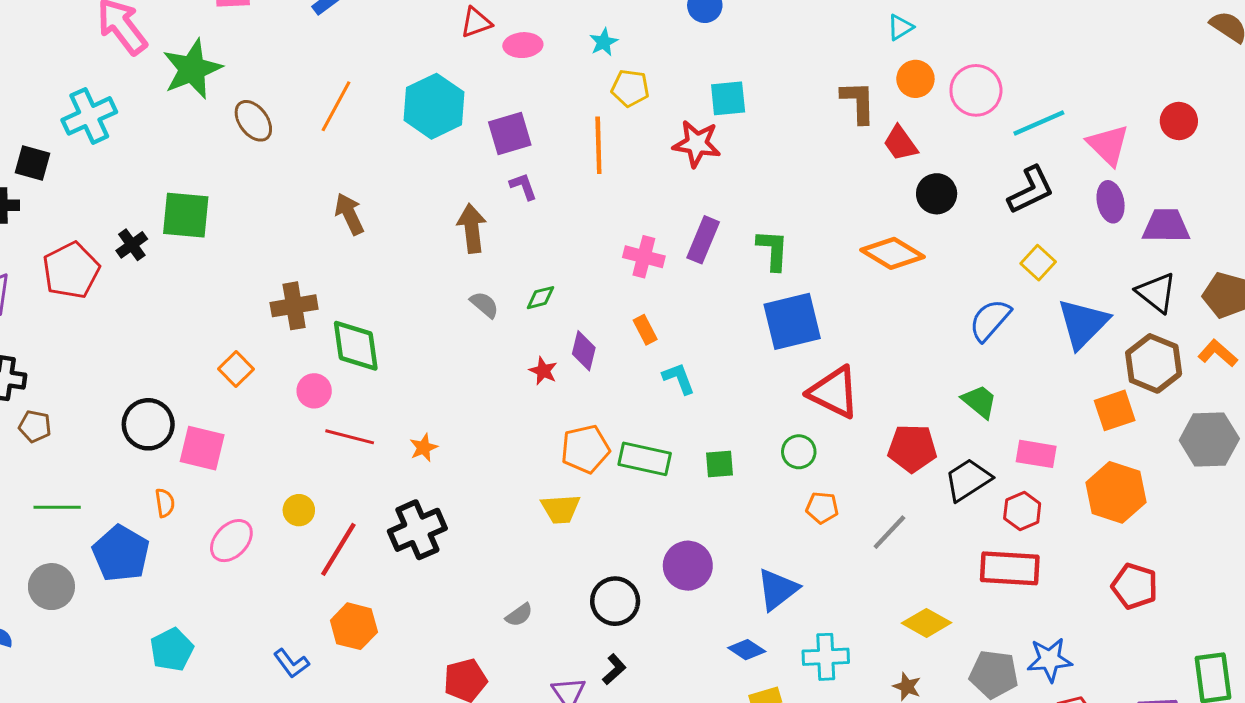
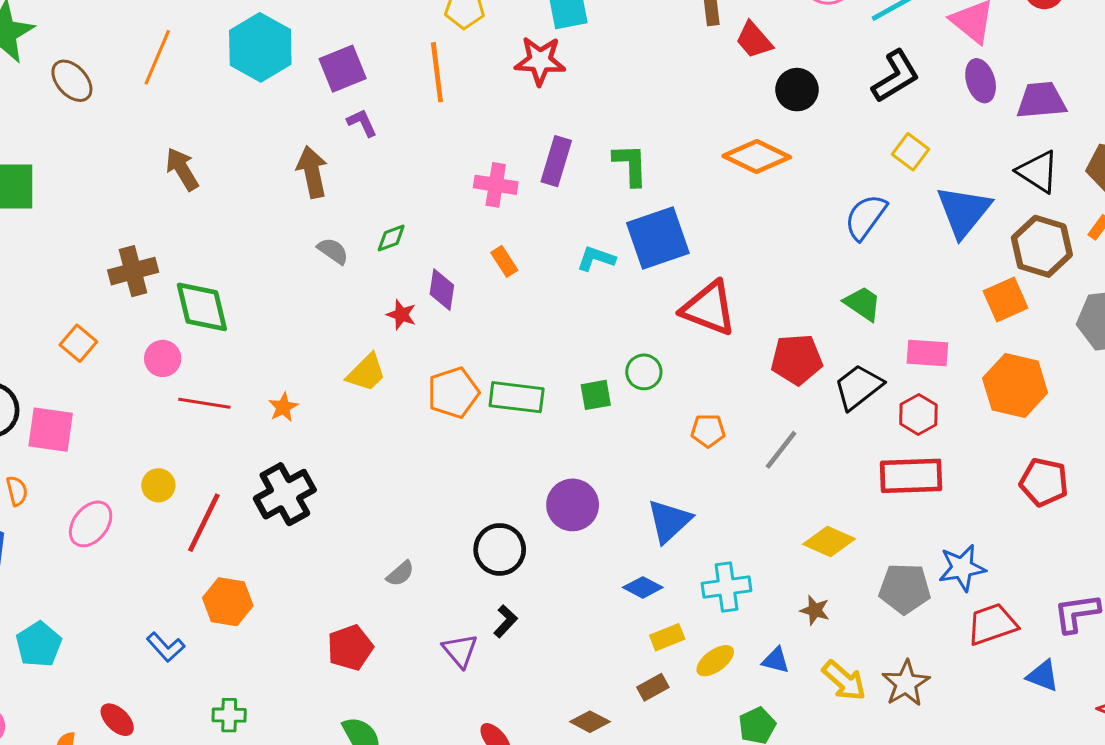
cyan L-shape: (679, 378) -> (596, 259), moved, turned -45
green circle: (799, 452) -> (644, 372), moved
yellow trapezoid: (561, 509) -> (366, 373), moved, turned -36

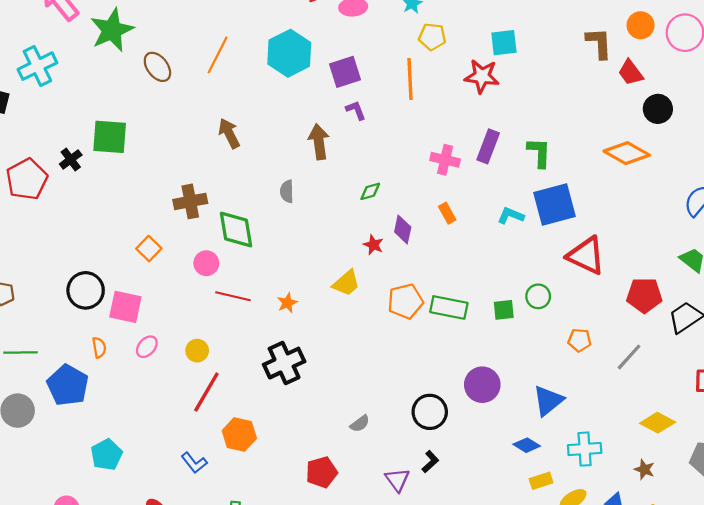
gray semicircle: (333, 251) -> (287, 191), moved, turned -130
red line: (204, 523) -> (206, 392), moved
pink ellipse: (91, 524) -> (147, 347), moved, size x0.7

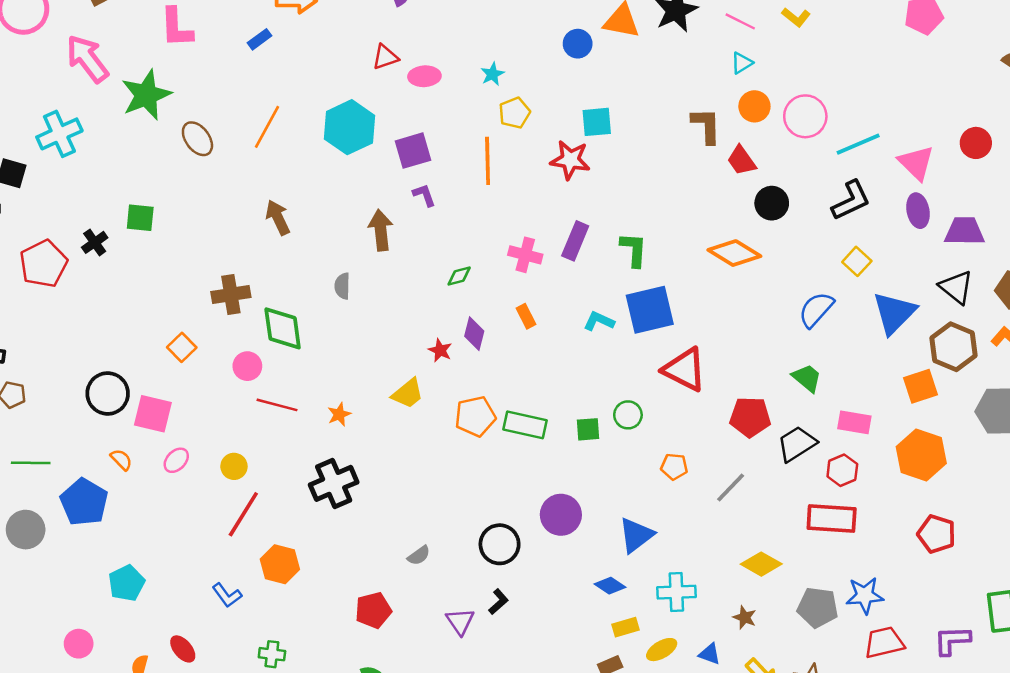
yellow pentagon: (432, 37) -> (515, 113), turned -30
green square: (110, 137) -> (140, 218), size x0.7
green diamond: (370, 191) -> (459, 276), moved
orange semicircle: (99, 347) -> (121, 460), turned -36

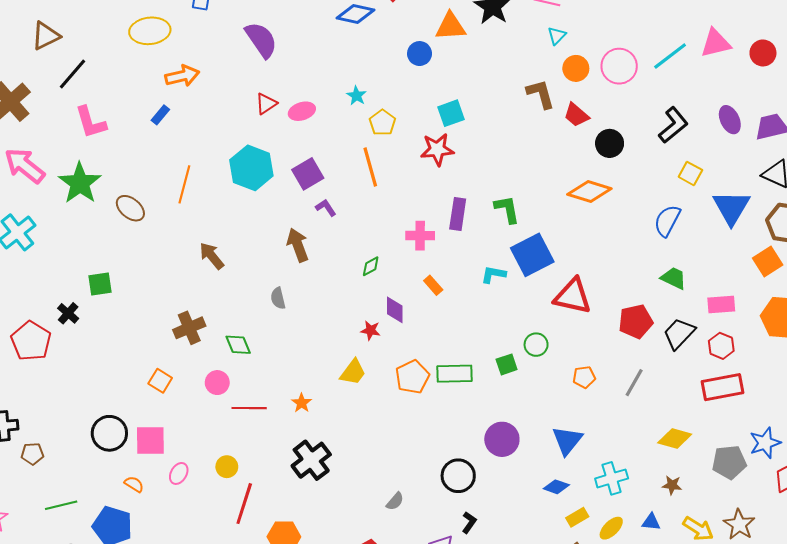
cyan line: (858, 144) -> (670, 56), moved
pink triangle: (916, 163) -> (716, 43), moved, turned -44
green diamond: (283, 328) -> (238, 345), size x0.7

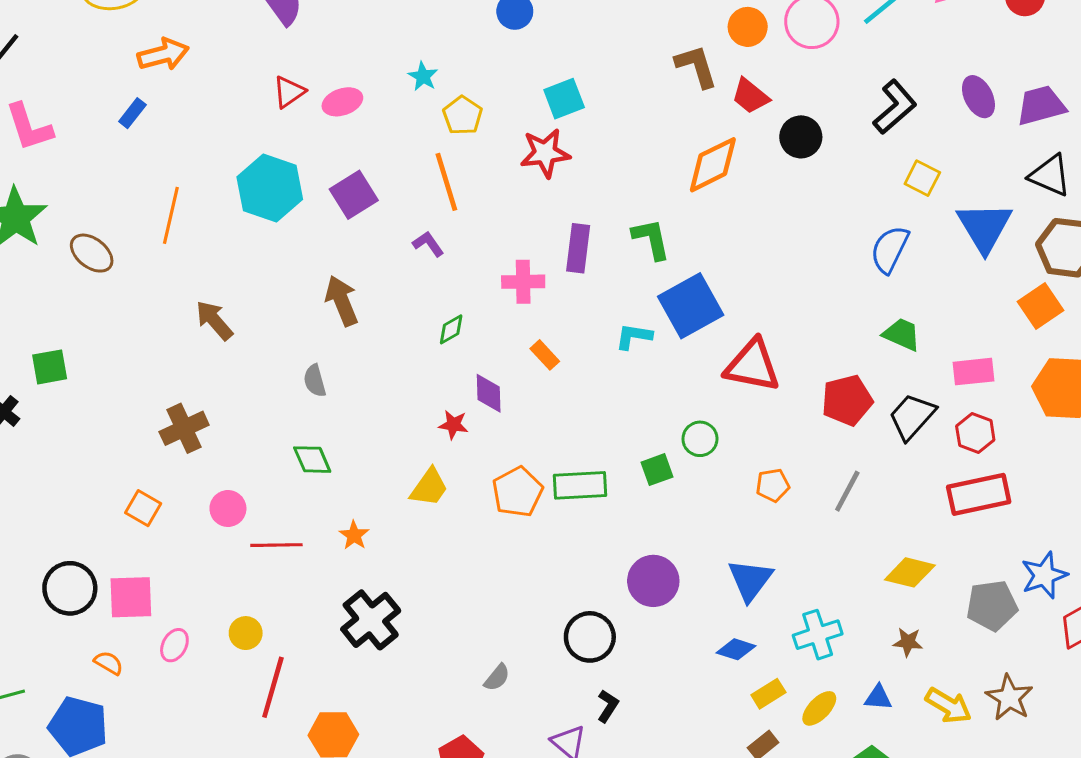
orange diamond: (589, 192) -> (713, 165), moved, turned -42
purple L-shape: (326, 208) -> (428, 244), moved
green diamond: (238, 345) -> (312, 460), moved

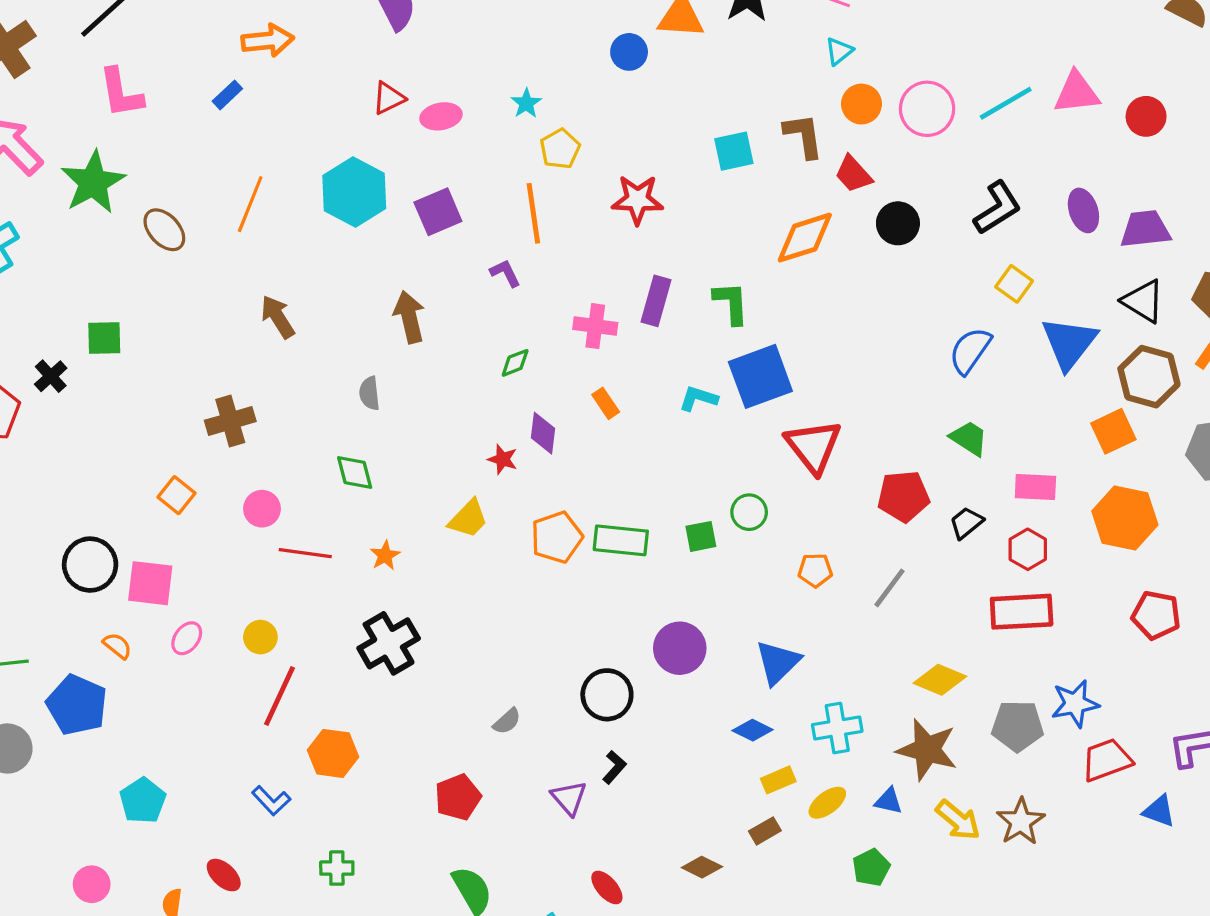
cyan square: (564, 99) -> (734, 151), moved
red triangle: (752, 366) -> (813, 446), turned 32
black trapezoid: (912, 417) -> (966, 523), size x0.7
brown star: (908, 642) -> (927, 750), size x2.0

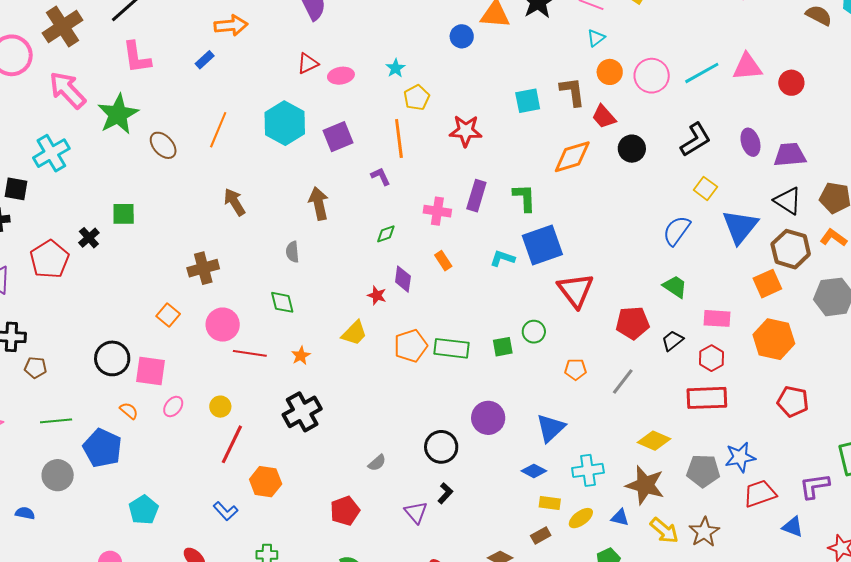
pink circle: (262, 509) -> (223, 325), size x1.4
yellow rectangle: (778, 780) -> (550, 503), turned 30

